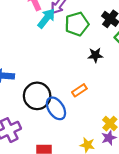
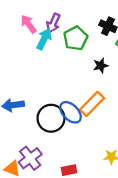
orange rectangle: (79, 90) -> (92, 104), size x1.6
blue ellipse: (56, 108) -> (71, 112), moved

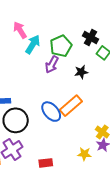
purple arrow: (53, 23) -> (52, 64), moved
black circle: (51, 118) -> (16, 120), moved

